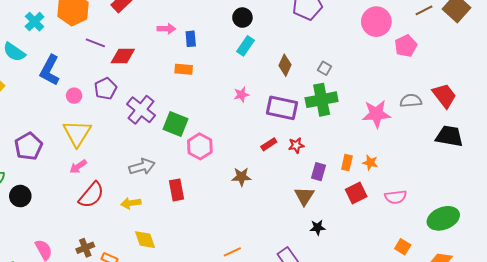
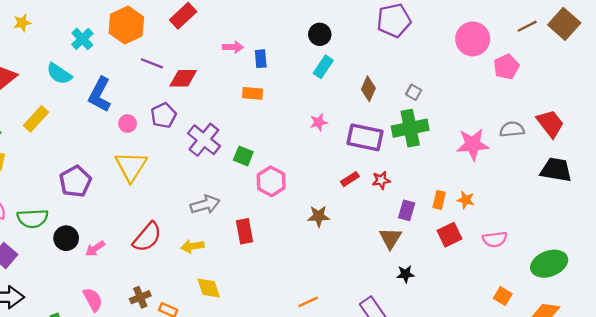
green square: (176, 124) -> (243, 156), size x0.7
pink arrow: (78, 167) -> (95, 249), moved

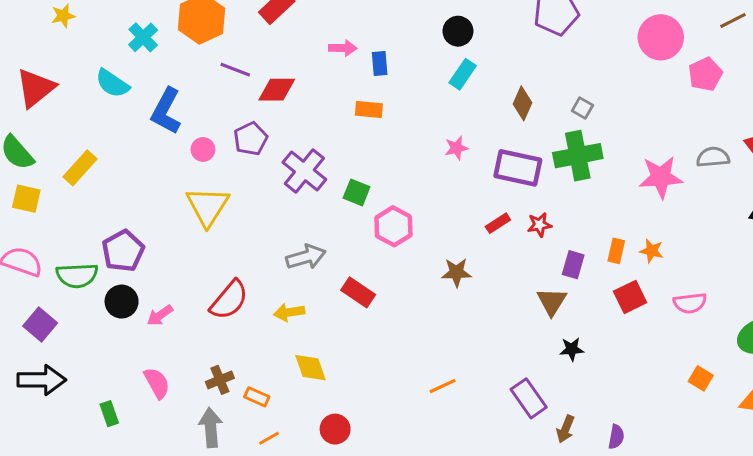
yellow rectangle: (36, 119) -> (80, 168), moved
purple pentagon: (75, 181) -> (123, 251), moved
red rectangle: (244, 231) -> (358, 292), turned -45

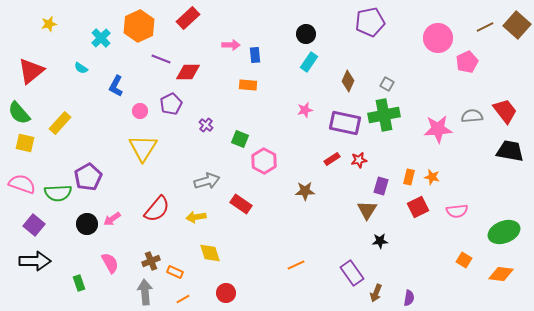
cyan semicircle: (112, 83) -> (81, 68), size x0.6
blue L-shape: (166, 111) -> (116, 86), size x0.7
purple cross: (304, 171) -> (206, 125), size x0.5
black circle: (122, 302) -> (87, 224), moved

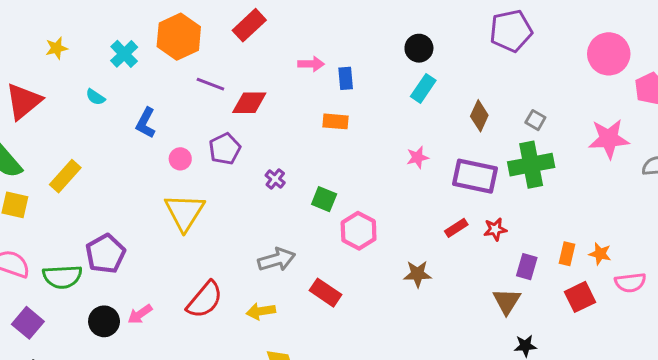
yellow star: (49, 24) -> (57, 48), moved
pink star: (438, 129) -> (609, 139), moved
pink semicircle: (457, 211) -> (630, 283), moved

